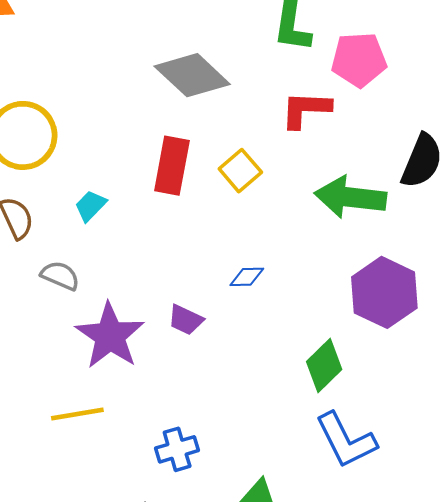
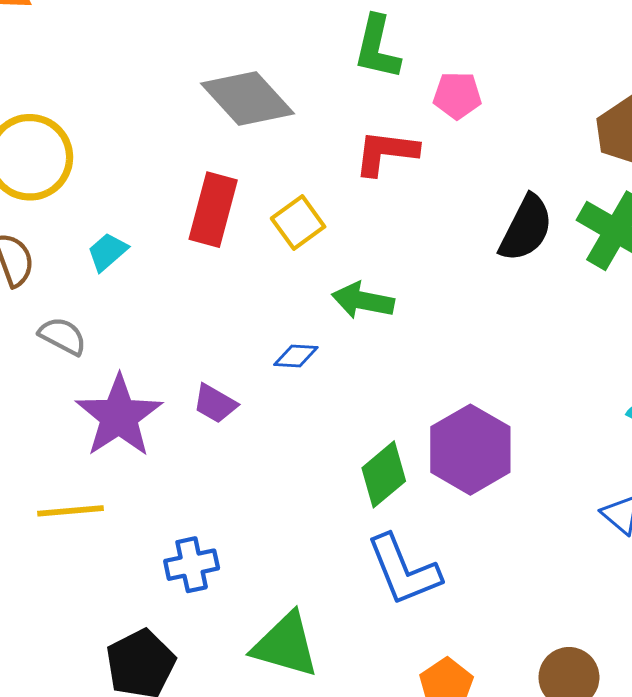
pink pentagon: (359, 60) -> (457, 95), size x0.7
green arrow: (350, 197) -> (363, 301), moved, size x0.7
purple hexagon: (384, 292) -> (470, 450), moved

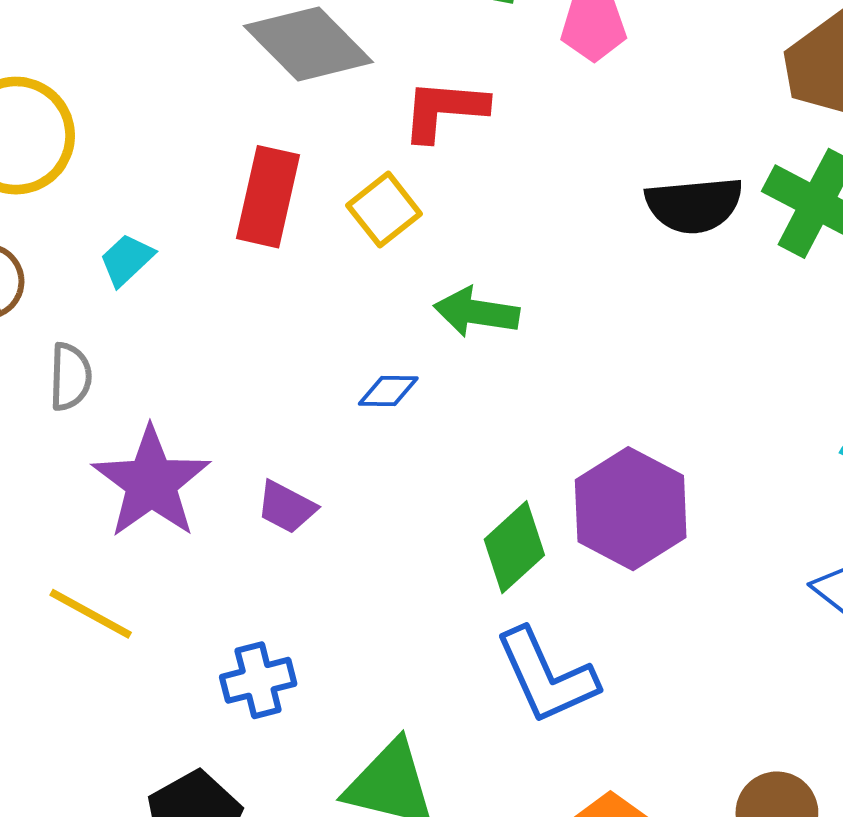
red L-shape: (386, 153) -> (444, 110), moved
black semicircle: (526, 228) -> (694, 205), turned 60
gray semicircle: (63, 336) -> (70, 377), turned 66
purple trapezoid: (215, 404) -> (286, 507), moved
yellow line: (70, 511) -> (91, 614), turned 36

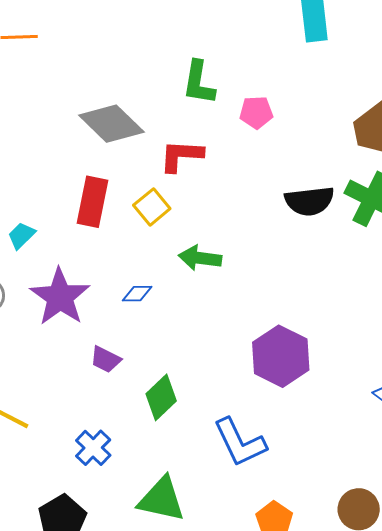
blue diamond: (388, 391) -> (137, 294), moved
purple star: (151, 482) -> (60, 297), moved
green diamond: (514, 547) -> (161, 397), moved
blue cross: (258, 680) -> (93, 448), turned -30

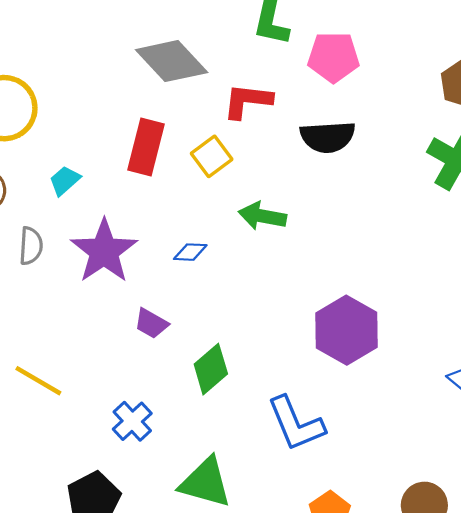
pink pentagon: (256, 112) -> (333, 57), size x1.4
black semicircle: (309, 201) -> (328, 137), moved

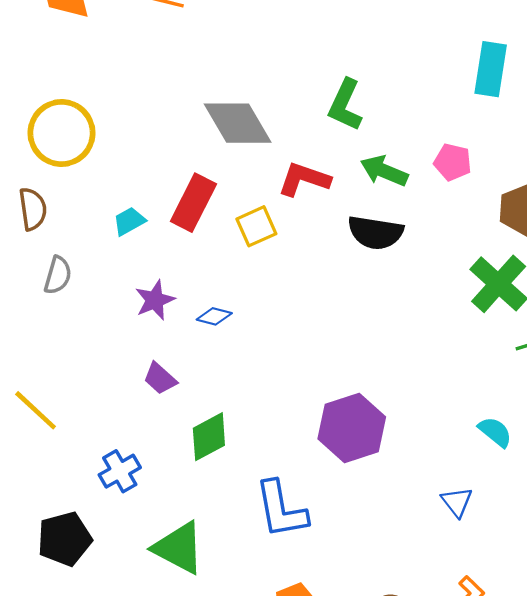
pink pentagon: (333, 57) -> (453, 162), moved, size x0.7
cyan trapezoid: (65, 180) -> (129, 221), moved
green arrow: (262, 216) -> (384, 171), moved
purple star: (104, 251) -> (155, 300), moved, size x0.6

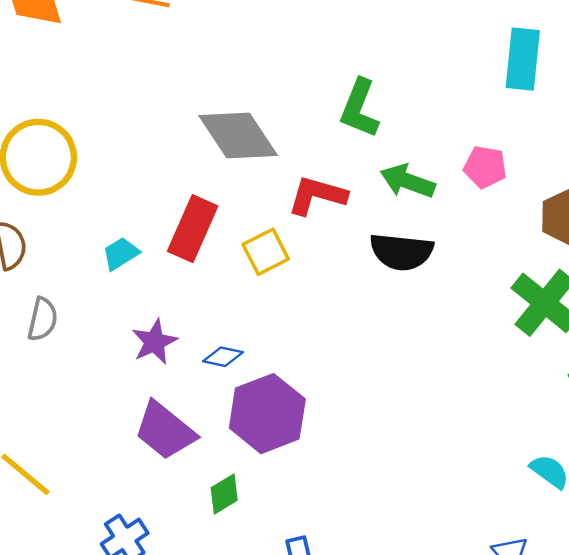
purple trapezoid: (160, 379) -> (165, 431), size x1.6
purple hexagon: (352, 428) -> (267, 414), moved
green diamond: (209, 437) -> (224, 494), size x0.7

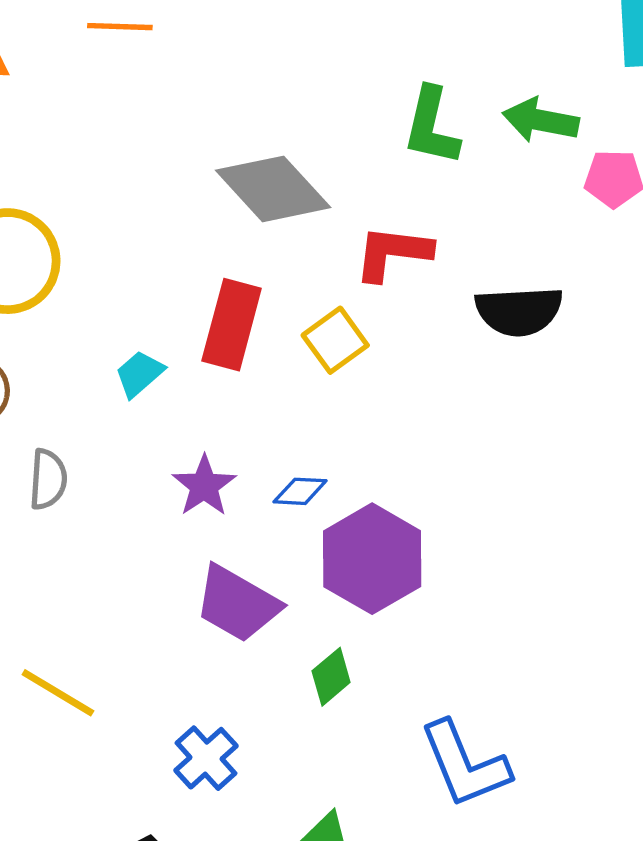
green arrow: (408, 181) -> (541, 120), moved

